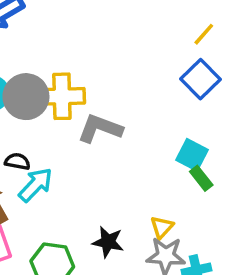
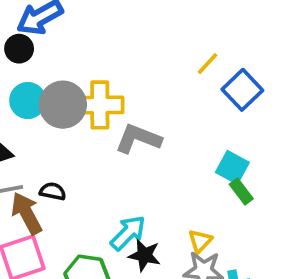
yellow line: (204, 34) -> (207, 64), moved
black semicircle: (17, 161) -> (53, 191), moved
cyan arrow: (36, 185) -> (128, 233), moved

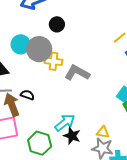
black circle: (19, 49) -> (57, 24), moved
yellow cross: (100, 105) -> (54, 61), moved, size x0.7
yellow triangle: (200, 241) -> (103, 132), turned 48

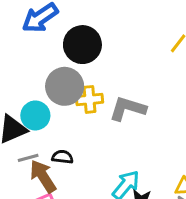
black circle: (57, 24) -> (82, 45), size x1.6
cyan circle: (21, 44) -> (35, 115), moved

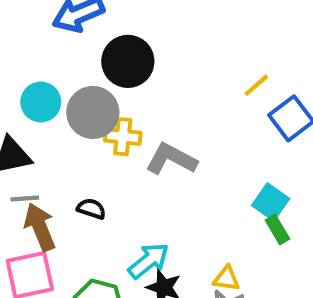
cyan circle: (35, 115) -> (41, 102), moved
black semicircle: (62, 157) -> (91, 209), moved

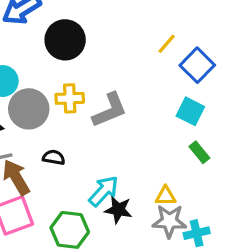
gray circle: (93, 112) -> (29, 109), moved
gray L-shape: (171, 159) -> (110, 110), turned 138
cyan square: (271, 202) -> (190, 111), moved

